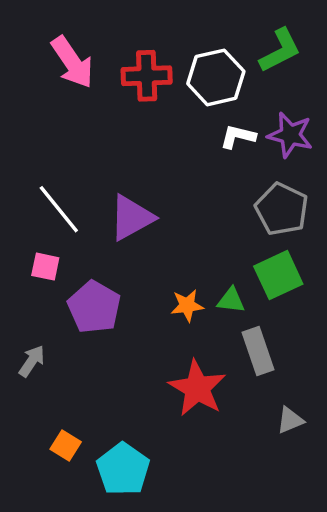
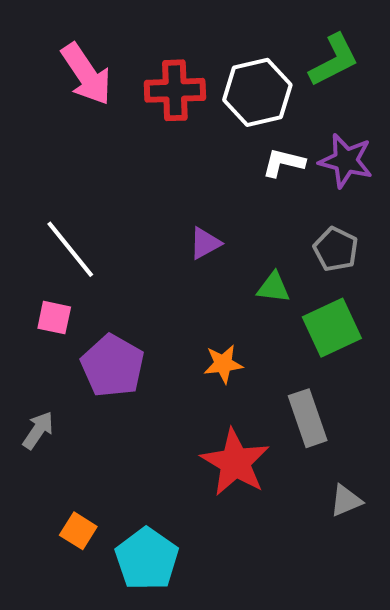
gray pentagon: (282, 209) -> (336, 249), size x0.7
purple triangle: (131, 218) -> (205, 243), moved, size x0.6
green triangle: (231, 300) -> (273, 287), moved

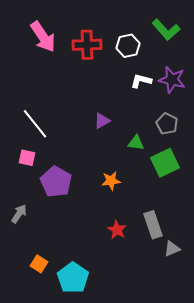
green L-shape: (334, 60) -> (166, 30), turned 76
white hexagon: (257, 92) -> (128, 46), size x0.7
gray rectangle: (308, 418) -> (153, 225), moved
red star: (235, 462) -> (117, 230), size x0.6

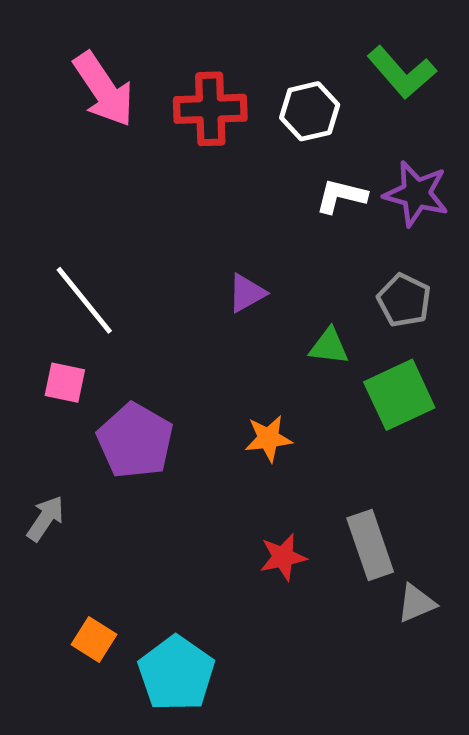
red star: (117, 230) -> (283, 557), turned 30

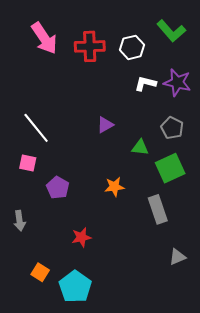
purple pentagon: (135, 441) -> (58, 188), size x0.7
gray arrow: (45, 518) -> (20, 221), turned 138
gray rectangle: (370, 545) -> (158, 209), moved
red star: (283, 557) -> (81, 237), moved

